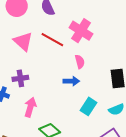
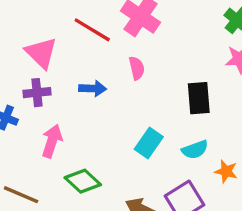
pink triangle: (23, 41) -> (41, 53), moved
blue arrow: (71, 81) -> (93, 88), moved

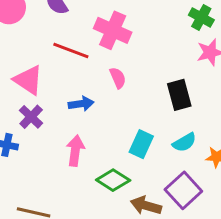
purple cross: (37, 93) -> (31, 117), turned -30
pink arrow: (52, 141) -> (75, 151), moved
green diamond: (83, 181) -> (113, 180), moved

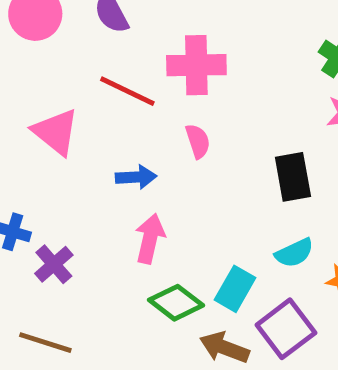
pink cross: (113, 30) -> (196, 65), turned -30
purple cross: (31, 117) -> (54, 264), moved
cyan rectangle: (141, 144) -> (235, 289), moved
pink arrow: (75, 151) -> (150, 239), moved

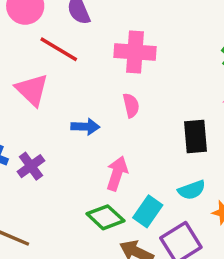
red line: (127, 91) -> (59, 49), moved
pink arrow: (150, 239) -> (117, 173), moved
purple cross: (54, 264) -> (31, 166), moved

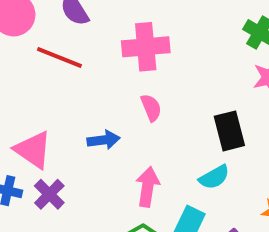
pink triangle: (32, 90) -> (33, 150), moved
cyan semicircle: (192, 190) -> (214, 177), moved

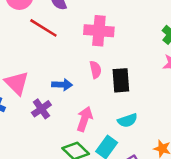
black rectangle: (229, 131) -> (121, 80), moved
purple cross: (49, 194) -> (41, 109), moved

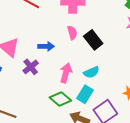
black rectangle: (121, 80) -> (93, 40), turned -30
cyan semicircle: (127, 120) -> (91, 72), moved

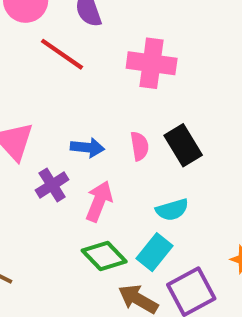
pink semicircle: (72, 33) -> (139, 146), moved
pink arrow: (66, 73) -> (99, 201), moved

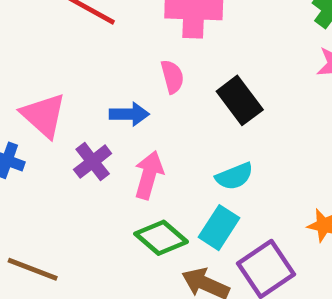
pink semicircle: (139, 146) -> (172, 77), moved

